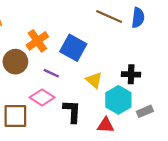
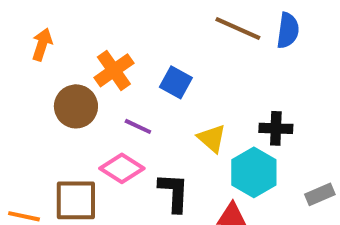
blue square: (73, 48) -> (176, 82), size x0.7
gray rectangle: (145, 111) -> (320, 194), moved

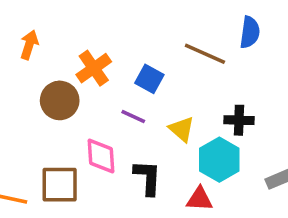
brown line: (238, 28) -> (205, 54), moved
purple line: (138, 126) -> (133, 117), moved
pink diamond: (122, 168) -> (101, 156), turned 54

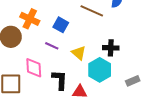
orange cross: (94, 68) -> (30, 19), turned -30
red triangle: (200, 199) -> (80, 92), moved

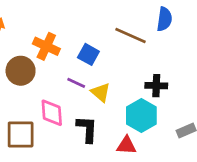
yellow triangle: (79, 53) -> (101, 92), moved
red triangle: (80, 92) -> (126, 145), moved

